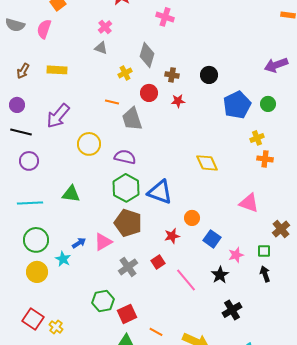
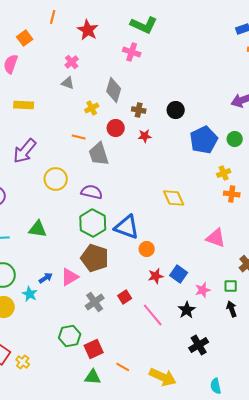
orange circle: (192, 218) -> (147, 249), moved
red star: (172, 236) -> (156, 276), moved

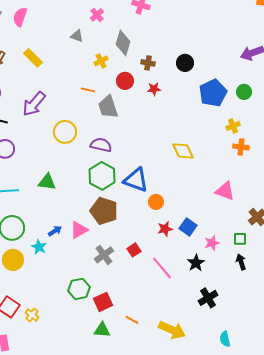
pink cross: (72, 62) -> (97, 15), moved
yellow rectangle: (24, 105) -> (33, 58), turned 42

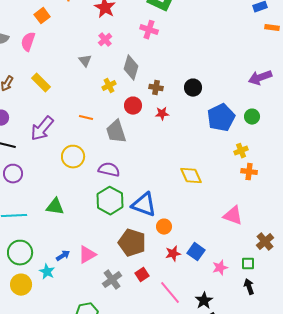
gray triangle: (77, 36) -> (85, 61), turned 32
orange line: (88, 90) -> (86, 118), moved
brown pentagon: (104, 211) -> (132, 243), moved
black star: (196, 263) -> (204, 301), moved

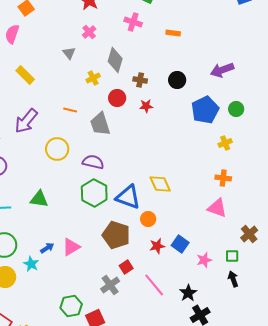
orange rectangle: (272, 28) -> (173, 33), moved
purple arrow: (260, 78) -> (222, 70), moved
orange cross: (249, 172) -> (223, 178), moved
yellow diamond: (191, 176) -> (160, 184), moved
gray cross: (112, 280) -> (110, 285), moved

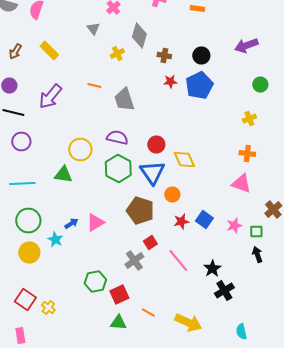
red circle: (117, 98) -> (156, 144), moved
blue pentagon: (205, 110) -> (199, 86), moved
yellow circle: (57, 149) -> (80, 150), moved
blue triangle: (128, 197) -> (152, 172), turned 36
pink star: (204, 260) -> (234, 226), moved

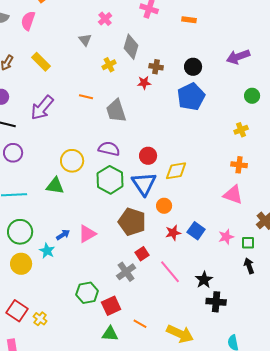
red star: (170, 82) -> (144, 83), moved
yellow diamond: (184, 160) -> (176, 171), turned -75
black cross: (224, 290) -> (216, 302), turned 36

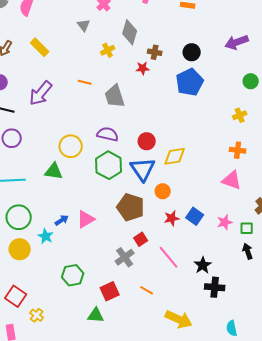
green hexagon: (87, 293) -> (73, 275), moved
yellow cross: (40, 319) -> (37, 315), moved
orange line: (140, 324) -> (147, 290), moved
green triangle: (110, 334) -> (96, 315), moved

